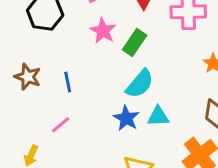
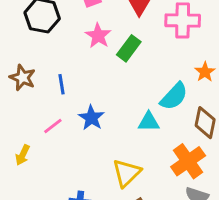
cyan semicircle: (140, 84) -> (174, 96), moved
blue star: (126, 118) -> (91, 118), moved

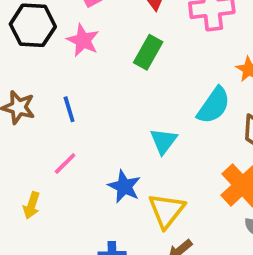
pink star: (98, 36) -> (83, 40), moved
blue star: (91, 118) -> (124, 186), moved
cyan triangle: (149, 122) -> (164, 141), moved, turned -45

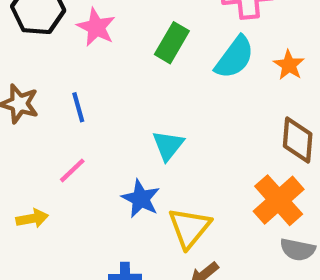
cyan semicircle: (214, 105) -> (235, 57), moved
cyan triangle: (164, 141) -> (168, 145), moved
yellow arrow: (32, 205) -> (32, 218), turned -120

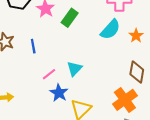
green rectangle: (172, 43) -> (70, 18), moved
pink line: (72, 170) -> (49, 74), moved

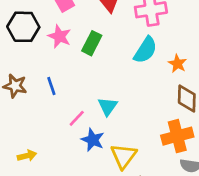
orange star: (136, 36) -> (178, 64), moved
orange cross: (125, 100) -> (177, 136), turned 30

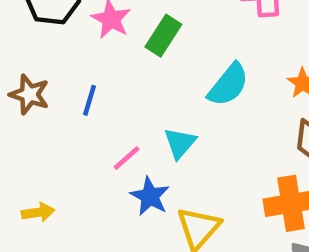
cyan semicircle: (145, 50) -> (228, 85), moved
blue line: (51, 86) -> (90, 100), turned 30

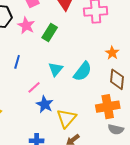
cyan semicircle: (228, 85) -> (83, 71), moved
cyan triangle: (180, 143) -> (56, 69), moved

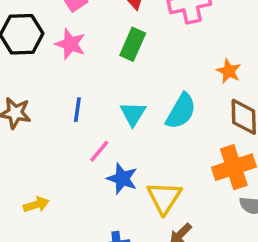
green rectangle: (50, 33) -> (133, 44), moved
blue line: (17, 62) -> (77, 110), moved

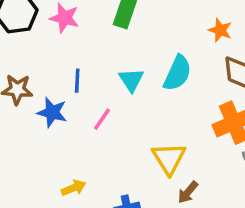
blue star: (122, 179) -> (52, 112), moved
yellow arrow: (36, 205) -> (74, 188), moved

